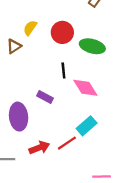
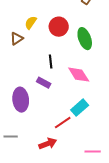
green ellipse: (92, 46) -> (85, 39), turned 55
black line: (63, 70) -> (51, 62), moved
red arrow: (39, 148) -> (48, 144), moved

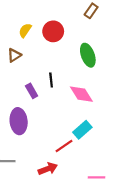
yellow semicircle: (31, 23) -> (25, 30), moved
red circle: (59, 27) -> (53, 31), moved
purple rectangle: (44, 83) -> (32, 91), moved, turned 32

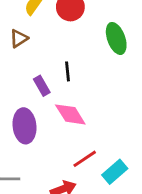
pink diamond: (81, 94) -> (70, 114), moved
cyan rectangle: (82, 130) -> (115, 172), moved

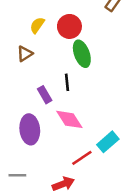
green ellipse: (116, 38) -> (82, 54), moved
cyan rectangle: (115, 172) -> (108, 142), moved

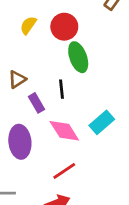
brown triangle: (25, 54) -> (17, 79), moved
cyan rectangle: (108, 142) -> (102, 122), moved
red line: (82, 158) -> (64, 171), moved

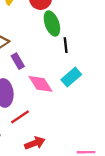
black line: (62, 89) -> (66, 45), moved
red line: (64, 171) -> (20, 117), moved

